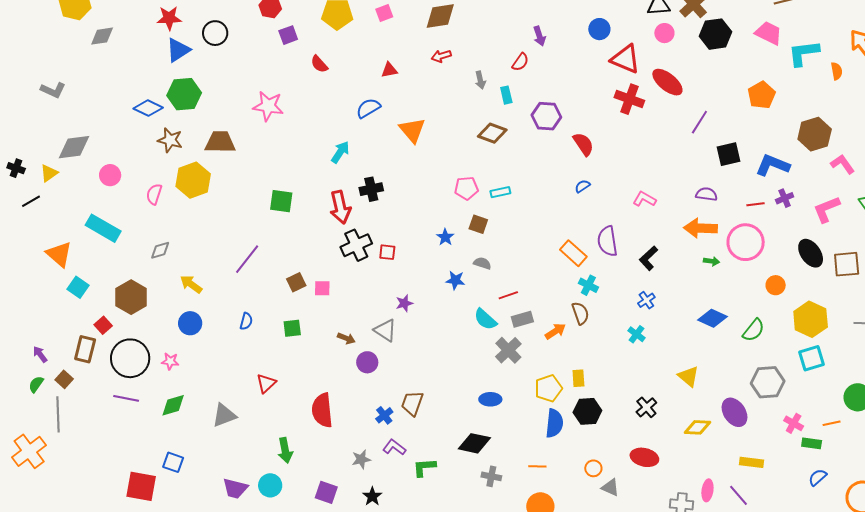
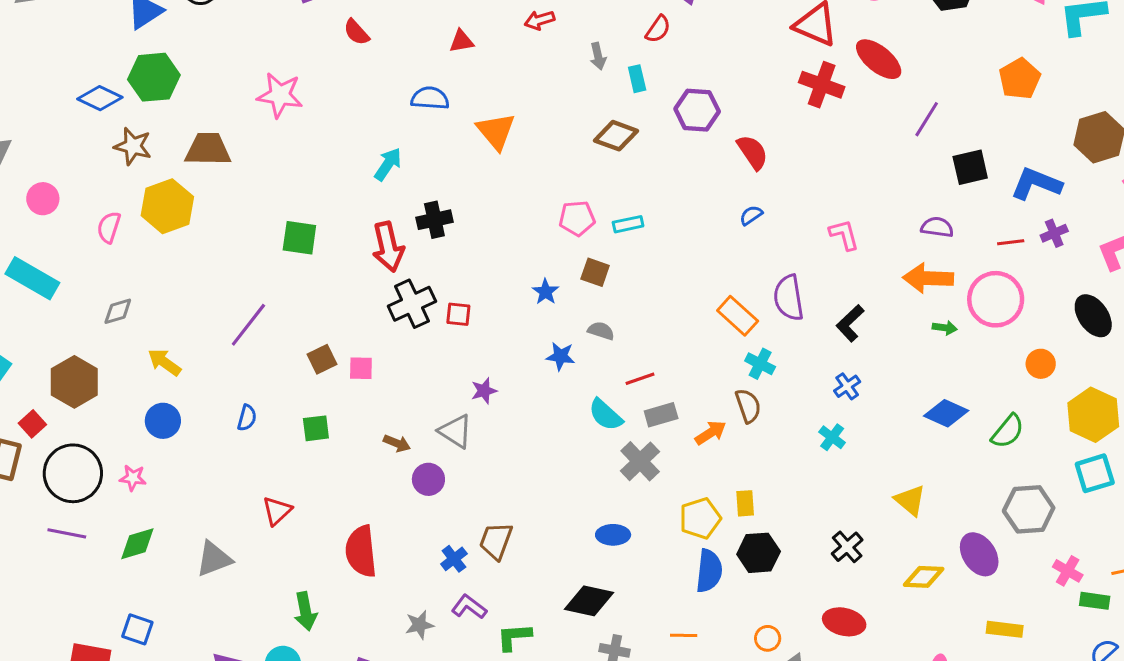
blue semicircle: (368, 108) -> (430, 98), turned 35
pink L-shape: (644, 199) -> (844, 235), turned 45

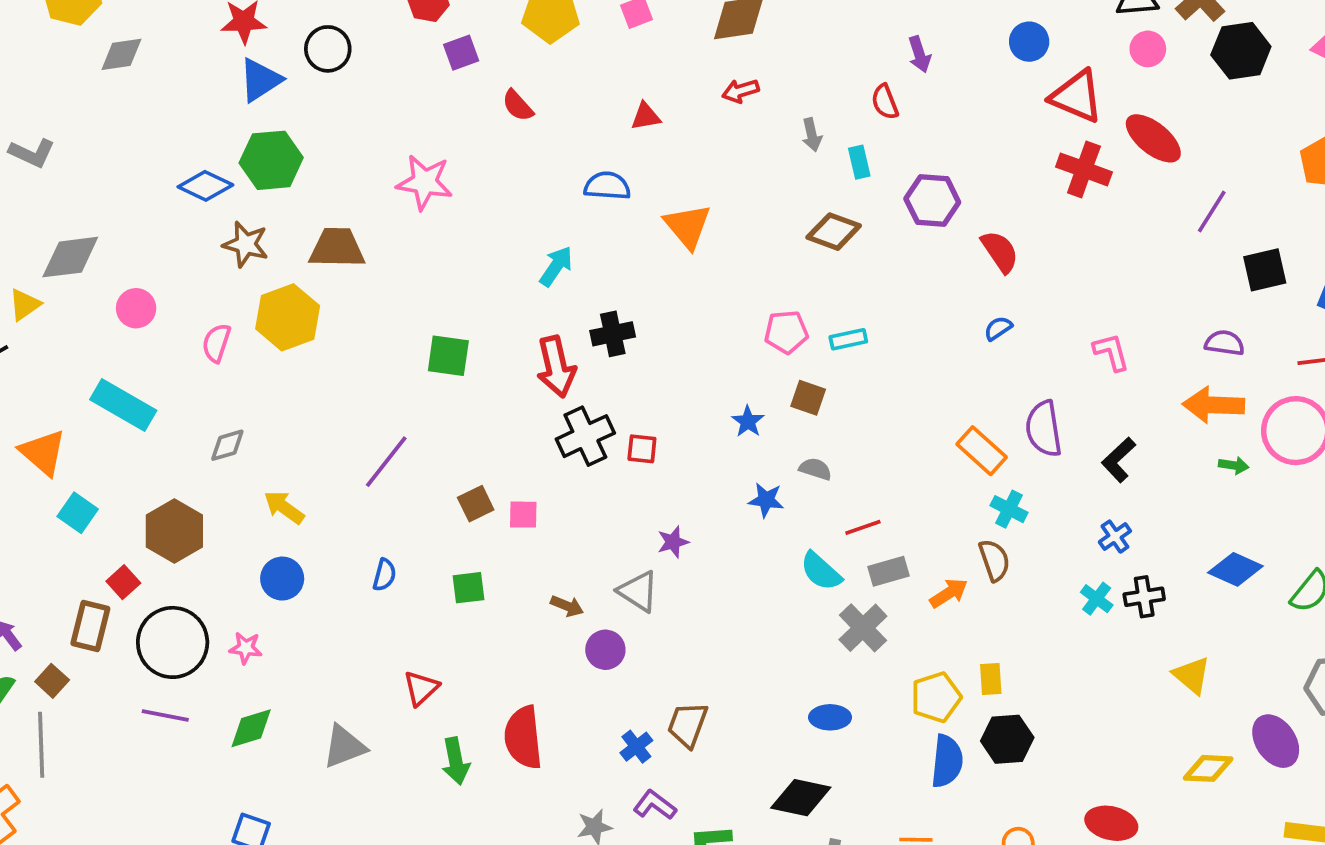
red semicircle: (658, 29) -> (885, 102), turned 124
black cross: (847, 547) -> (1144, 597), moved, turned 32
green arrow: (305, 611) -> (456, 761), moved

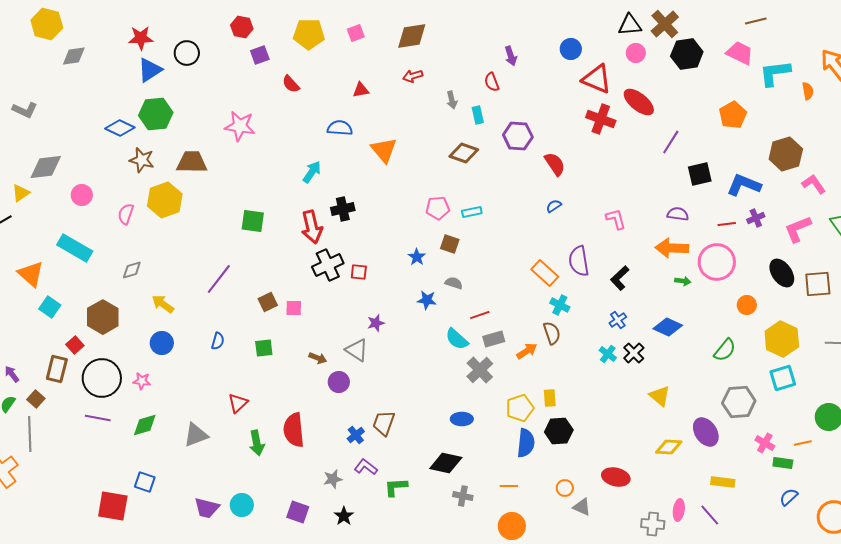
blue diamond: (1235, 569) -> (668, 327), moved
black cross: (1144, 597) -> (634, 353), turned -35

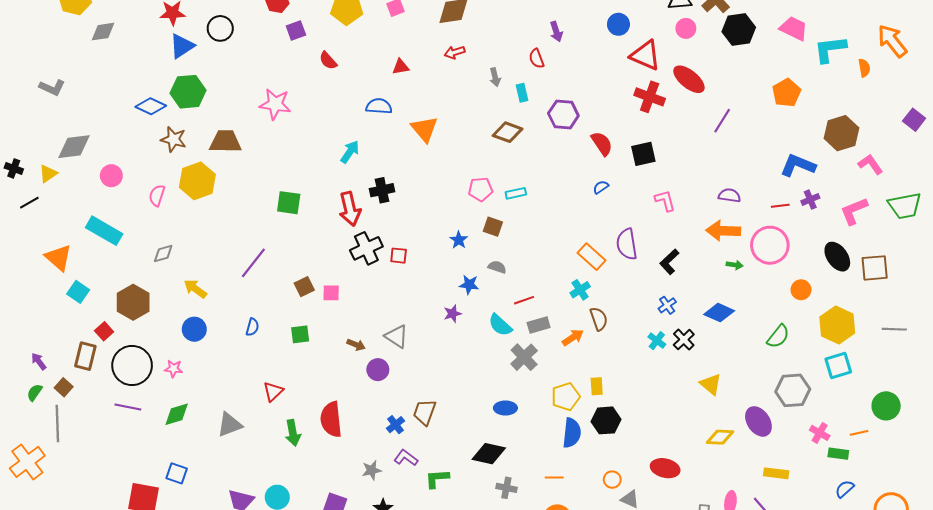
black square: (700, 174) -> (643, 154), moved
cyan cross: (560, 305) -> (580, 290), moved, turned 30
purple star: (376, 323) -> (453, 314), moved

